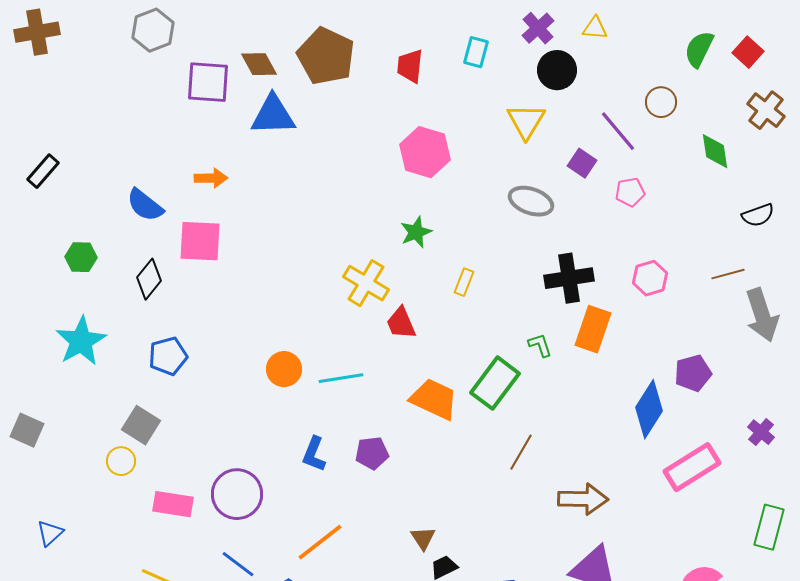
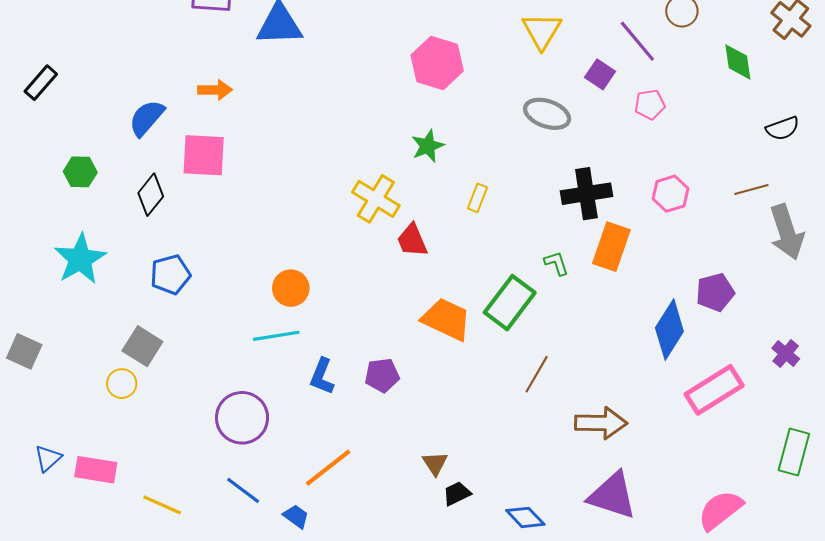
blue semicircle: (145, 205) -> (147, 118), turned 93
cyan line: (341, 378) -> (276, 336), moved
pink rectangle: (173, 504) -> (96, 470), moved

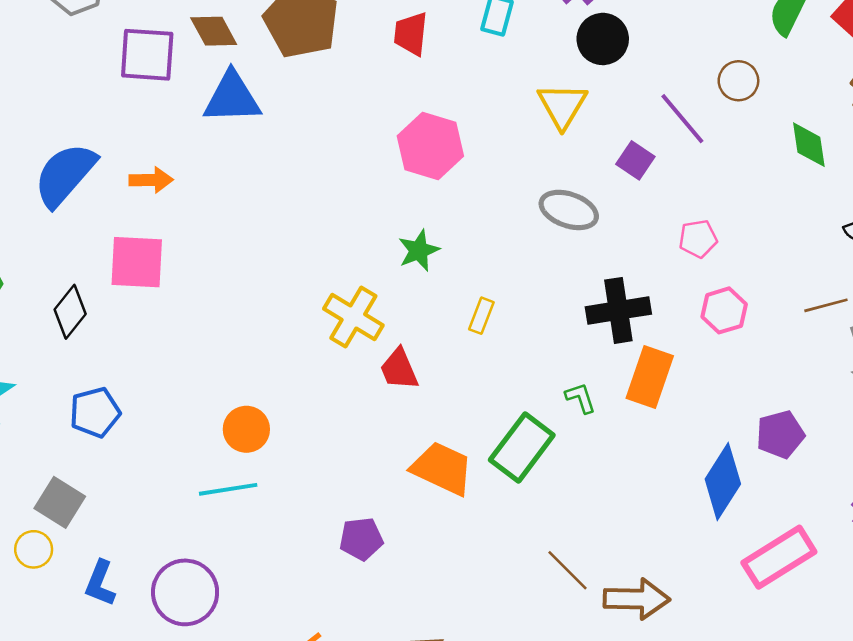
pink pentagon: (650, 104) -> (698, 239), moved
blue semicircle: (147, 118) -> (65, 175), moved, size x1.4
brown line: (537, 374) -> (567, 570), moved, turned -75
blue L-shape: (322, 376) -> (100, 583), moved

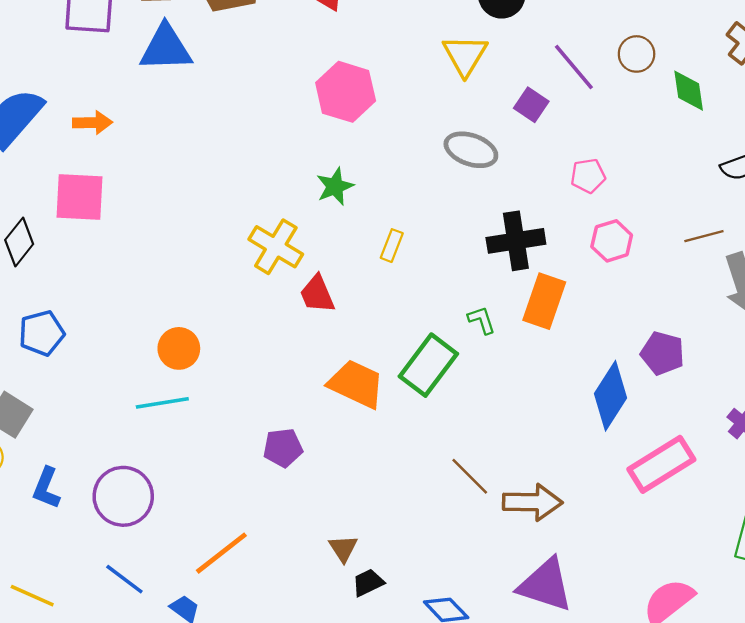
brown circle: (738, 81) -> (637, 54), moved
purple pentagon: (780, 434) -> (663, 353), turned 30

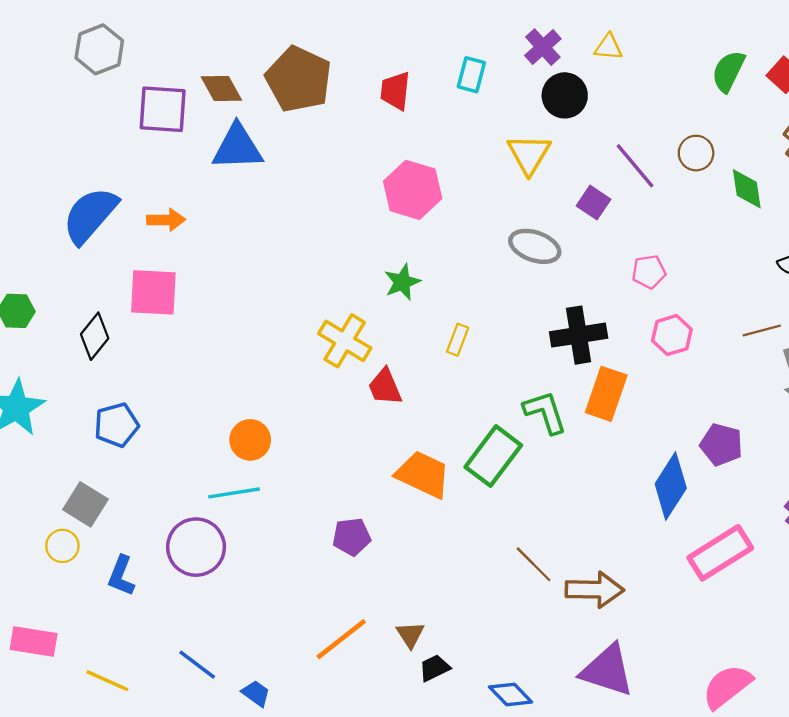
green L-shape: (482, 320) -> (545, 412), size x1.6
purple circle: (123, 496) -> (196, 547), moved
orange line: (221, 553) -> (341, 639), moved

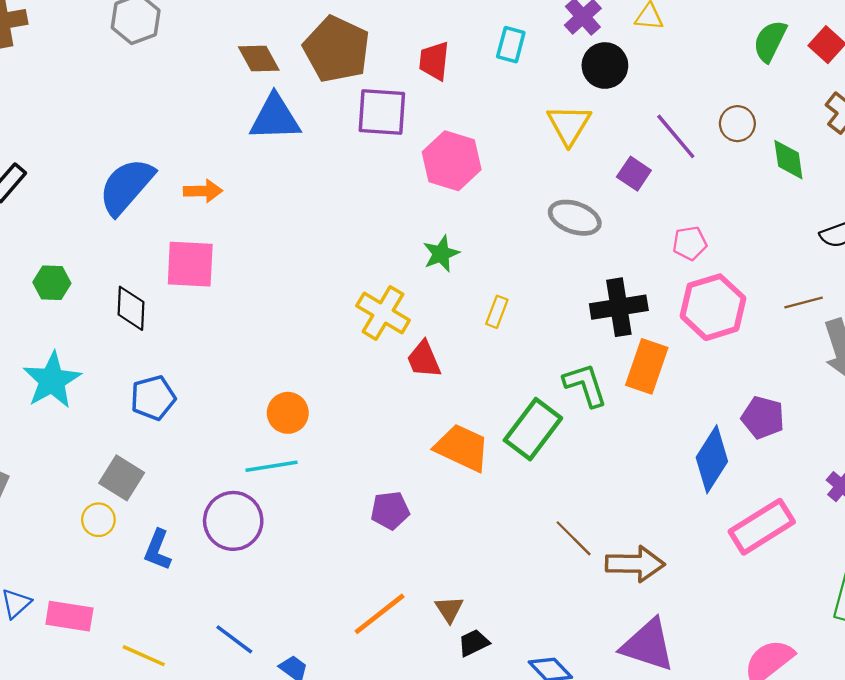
purple square: (163, 109) -> (382, 112), moved
pink hexagon: (672, 335) -> (713, 307), size x1.6
black diamond: (95, 336) -> (131, 308), turned -36

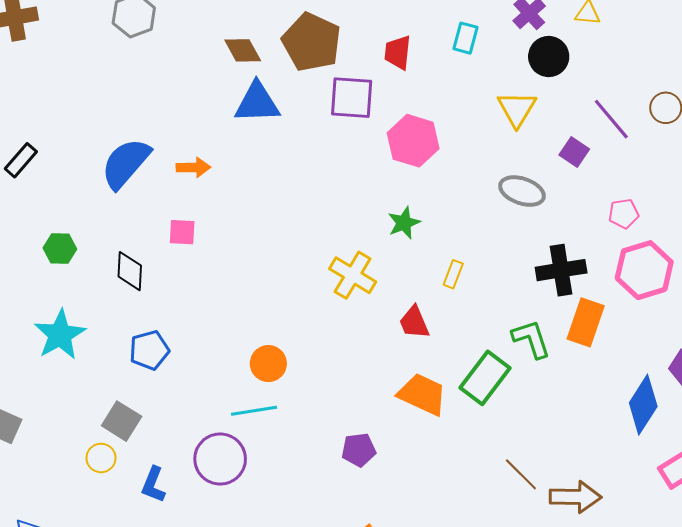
pink square: (190, 264) -> (182, 232), size x0.6
red trapezoid: (424, 359) -> (414, 322), moved

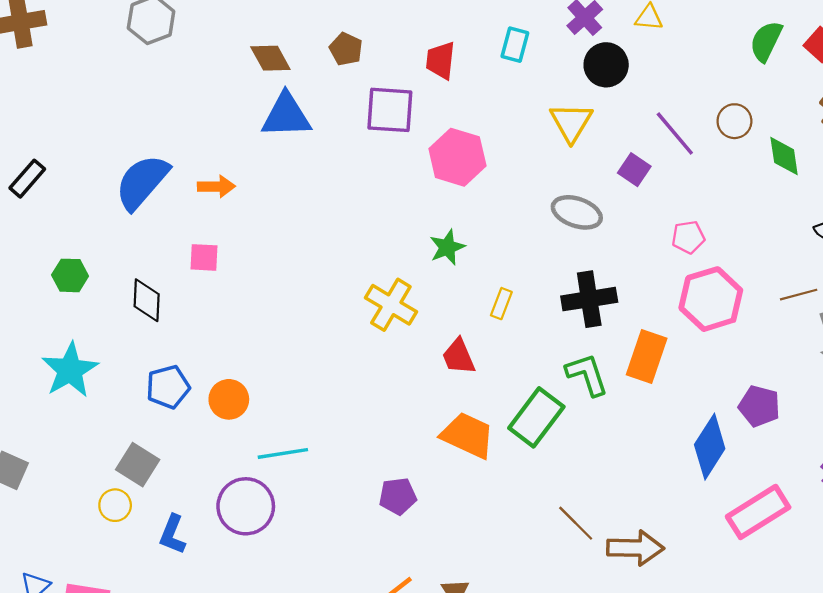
brown pentagon: (311, 42) -> (346, 49), size x0.5
black cross: (561, 270) -> (589, 299), moved
orange circle: (268, 364) -> (229, 399), moved

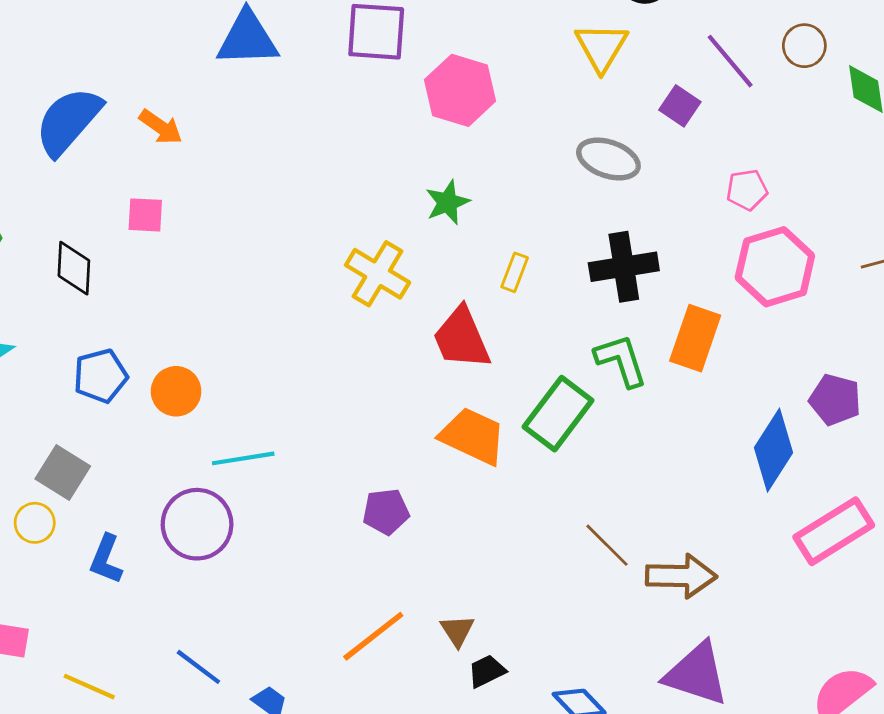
orange arrow: (216, 186) -> (161, 127), turned 36
red trapezoid: (459, 357) -> (461, 338), size x1.4

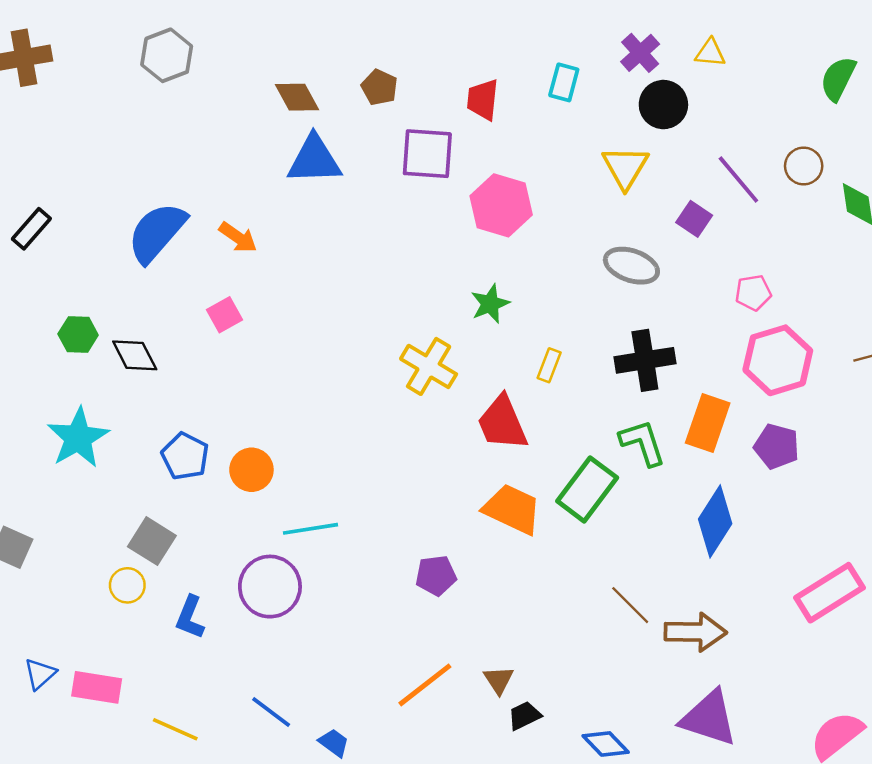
pink square: (145, 215) -> (224, 315), turned -32
black diamond: (74, 268) -> (135, 355), moved, turned -30
blue pentagon: (100, 376) -> (185, 456), turned -30
purple pentagon: (835, 400) -> (777, 446), moved
blue diamond: (774, 450) -> (715, 521), moved

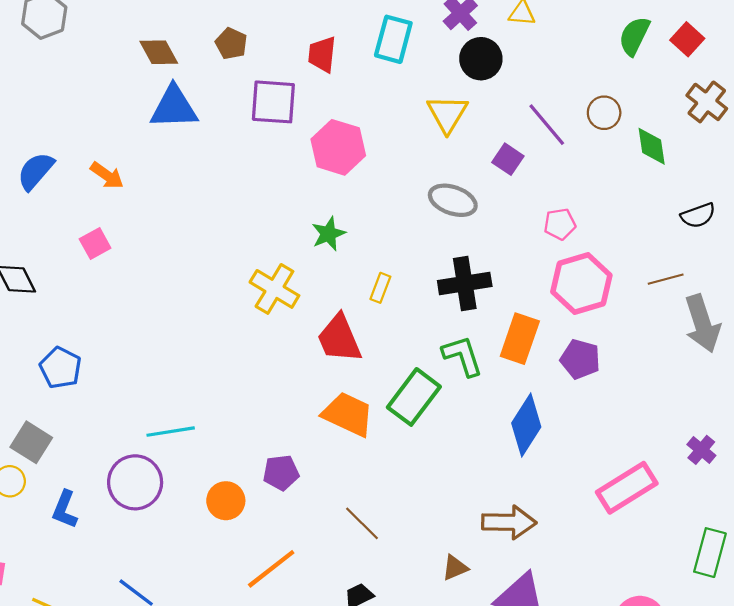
cyan rectangle: (564, 82) -> (393, 39), size x1.4
blue semicircle: (157, 232) -> (36, 171), size x0.7
orange circle: (251, 470) -> (226, 501), moved
brown line: (630, 605) -> (362, 523), moved
brown triangle: (499, 680) -> (455, 568), moved, turned 40

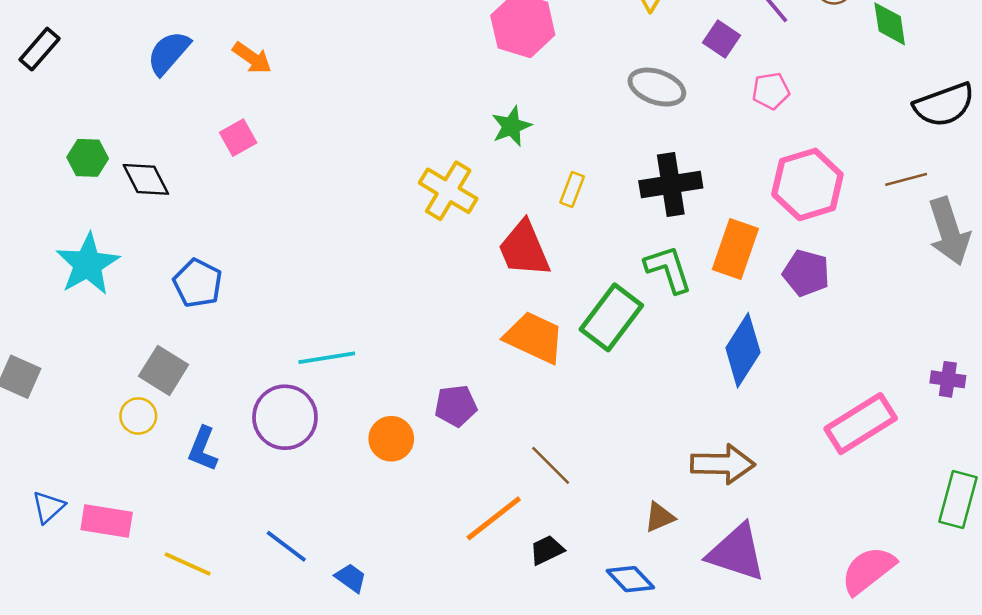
black semicircle: (698, 215) -> (944, 105), size x1.5
pink pentagon: (560, 224) -> (771, 91), moved
purple cross: (701, 450) -> (948, 379), turned -32
orange line: (271, 569) -> (494, 518), moved

